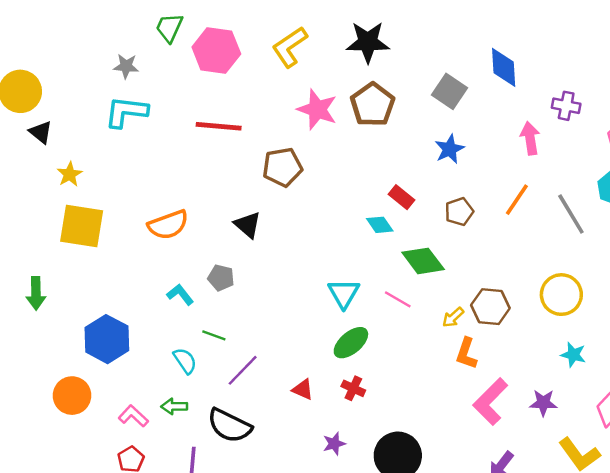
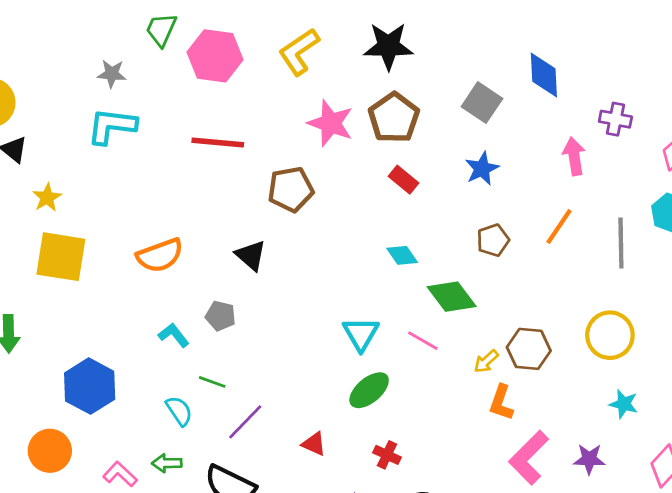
red rectangle: (401, 197) -> (404, 180), moved
gray line: (571, 214) -> (621, 243), turned 30
red cross: (353, 388) -> (387, 455), moved

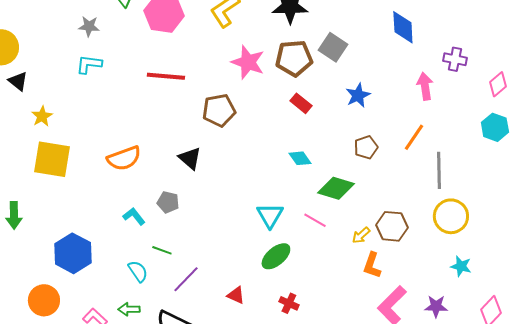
gray square: (482, 103) -> (333, 47), moved
brown pentagon: (394, 118) -> (294, 58), turned 30
cyan L-shape: (112, 126) -> (89, 64), size x0.7
gray line: (621, 243) -> (439, 170), moved
green diamond: (452, 297) -> (336, 188), turned -36

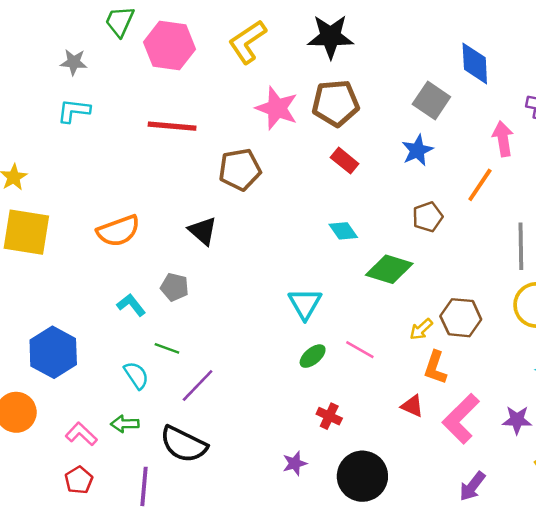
gray square: (333, 47) -> (431, 101), moved
orange line: (414, 137) -> (480, 185), moved
pink line: (315, 220) -> (360, 350), moved
green ellipse: (276, 256) -> (313, 356), size x0.7
red triangle: (236, 295) -> (412, 406), moved

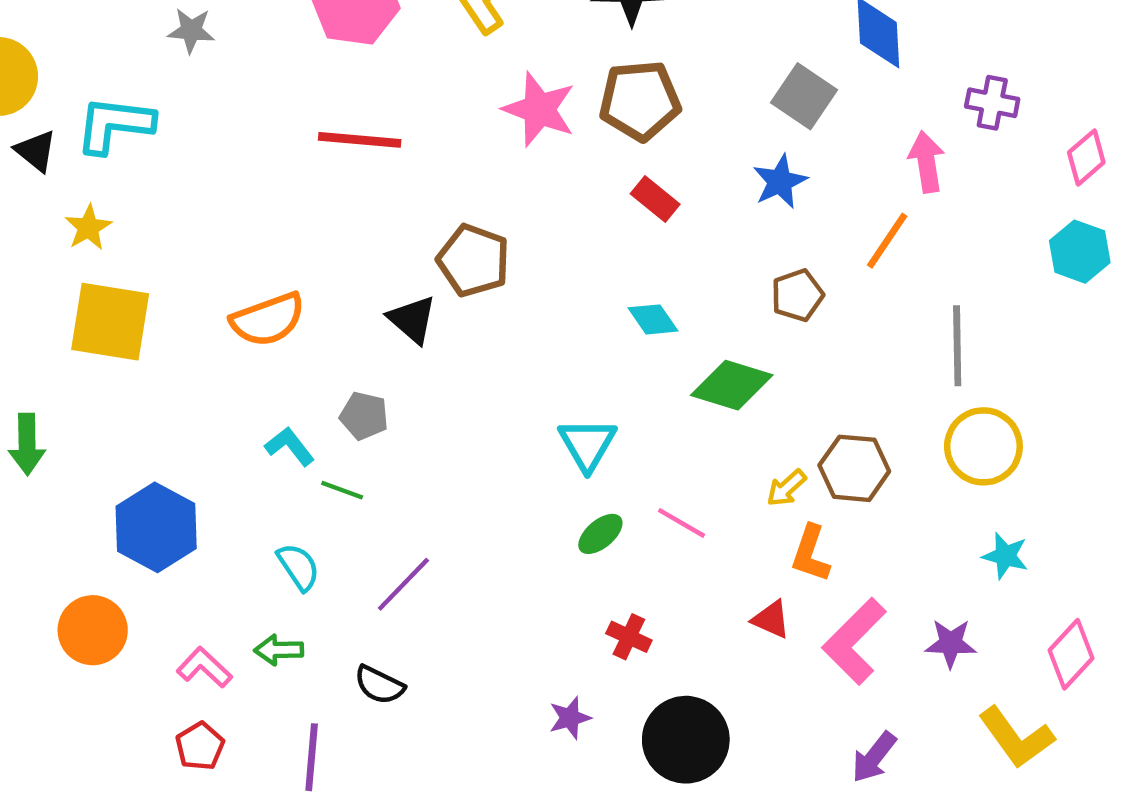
cyan L-shape: (74, 111) -> (115, 125), moved, size x1.4
brown pentagon: (240, 170) -> (473, 260), moved, turned 30
green line: (167, 348) -> (342, 490), moved
black semicircle: (184, 444) -> (379, 685), size x0.6

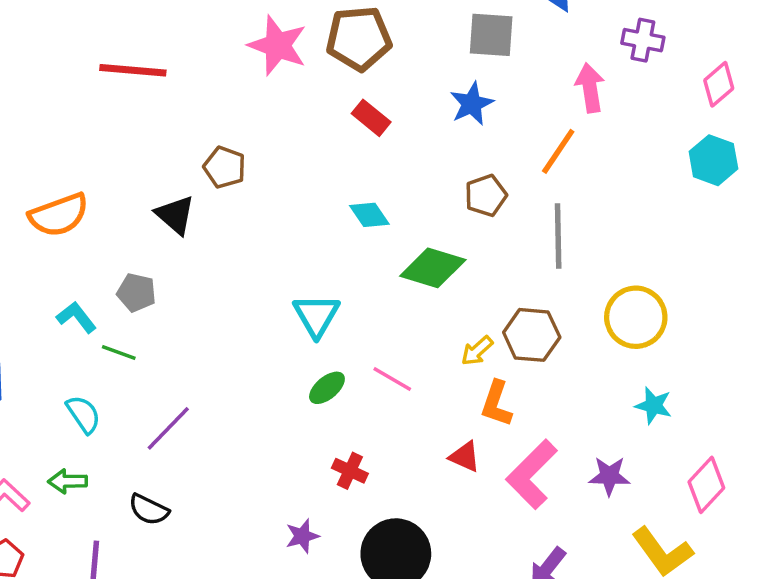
gray square: (804, 96) -> (491, 35), turned -30
brown pentagon: (473, 260) -> (225, 167), size x0.7
gray line: (957, 346) -> (558, 236), moved

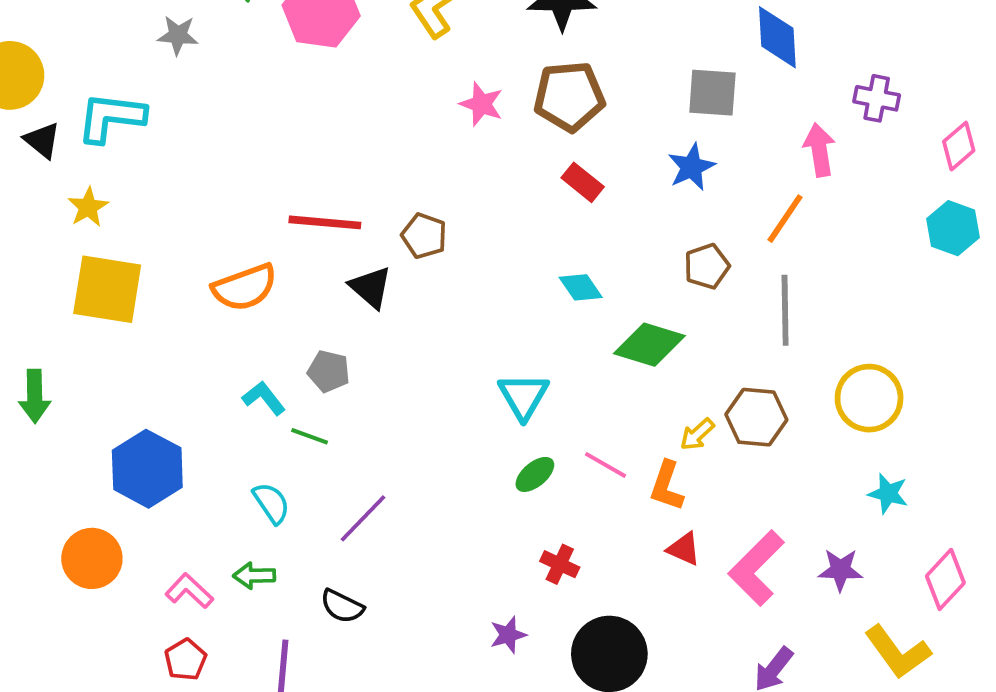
pink star: (278, 45) -> (481, 104), size x0.7
red line: (133, 70) -> (325, 222), moved
orange L-shape: (496, 404) -> (667, 486), moved

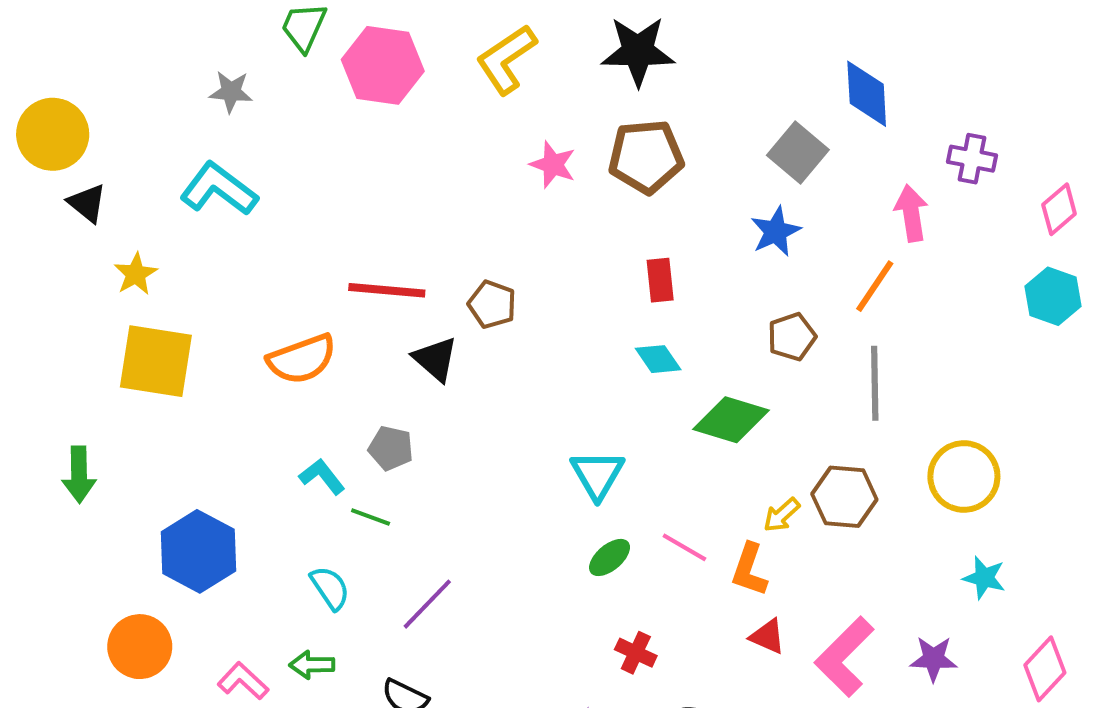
gray square: (712, 93) -> (798, 152), turned 36
cyan L-shape: (111, 117) -> (219, 189), moved, turned 30
red rectangle: (583, 182) -> (660, 280), moved, turned 45

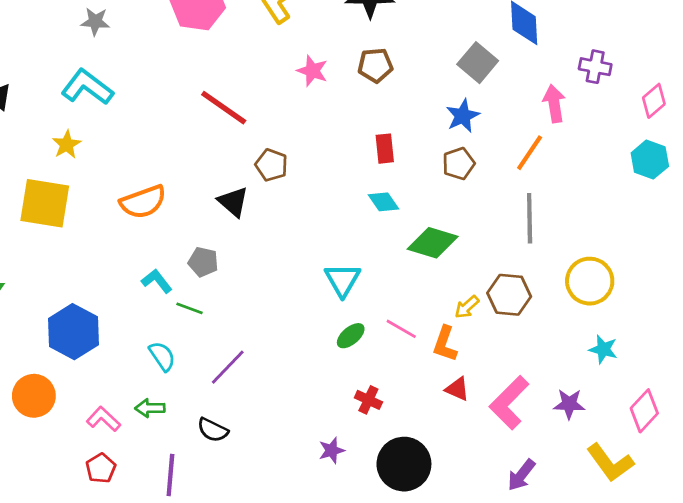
brown pentagon: (646, 157) -> (375, 65), size x0.7
yellow star: (136, 274) -> (67, 144), moved
red line: (387, 290) -> (224, 108), moved, turned 30
brown pentagon: (792, 337) -> (459, 164), moved

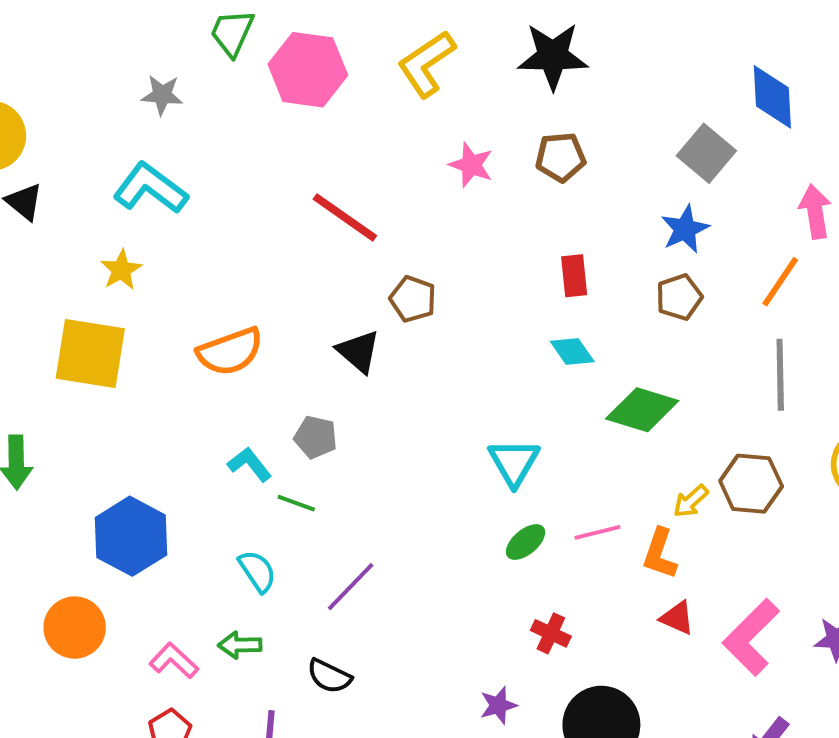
pink line: (401, 329) -> (597, 532), turned -44

